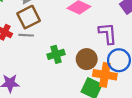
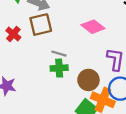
gray line: (26, 35) -> (59, 54), moved

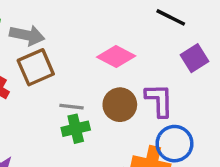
brown circle: (88, 80) -> (120, 105), moved

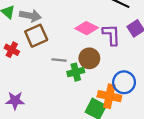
purple L-shape: (159, 100) -> (111, 35), moved
green cross: (76, 129) -> (76, 72), moved

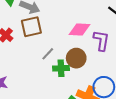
pink diamond: (87, 28) -> (80, 30), turned -35
gray line: (59, 60) -> (48, 54), turned -64

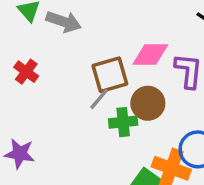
brown square: (31, 27) -> (110, 75), moved

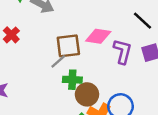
brown circle: (148, 103) -> (87, 94), moved

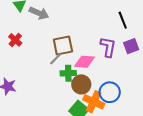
black line: (143, 21) -> (123, 20), turned 30
pink diamond: (98, 36) -> (84, 62), moved

